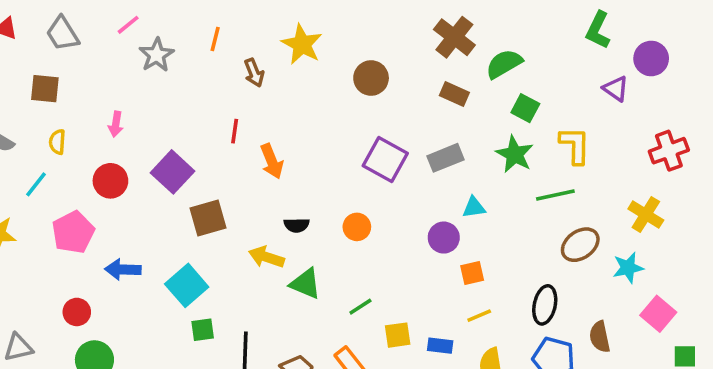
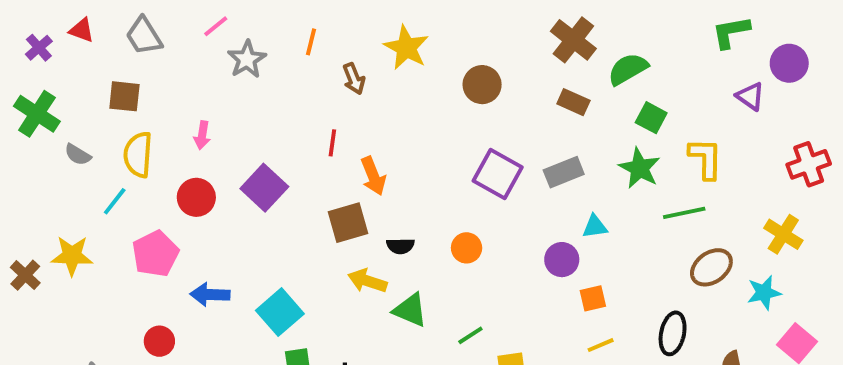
green L-shape: (598, 30) -> (731, 32), turned 54
yellow semicircle: (57, 142) -> (138, 155), size x1.6
brown square: (208, 218) -> (348, 223), moved

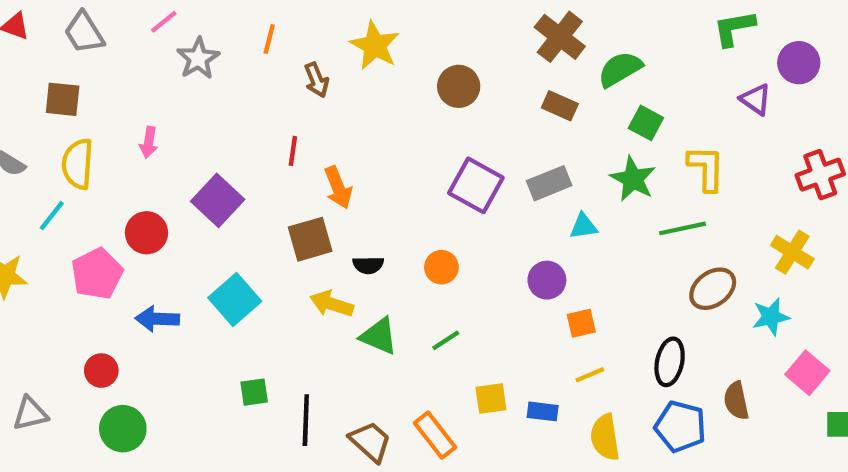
red circle: (196, 197) -> (146, 233), moved
cyan triangle: (595, 227) -> (583, 226), moved
cyan square: (280, 312) -> (235, 299), moved
green line: (470, 335) -> (446, 340), moved

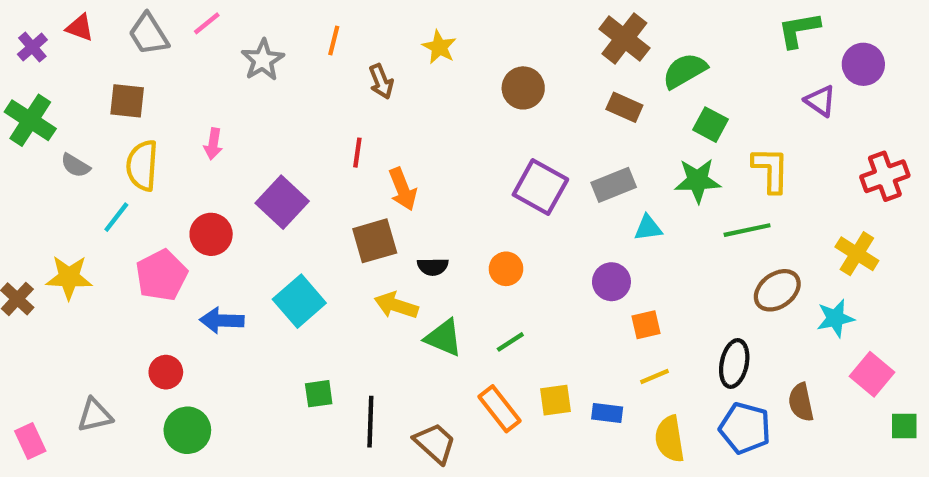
pink line: (164, 22) -> (207, 23), moved
yellow star: (375, 45) -> (439, 47), size x0.7
green star: (633, 179) -> (698, 181), turned -30
orange rectangle: (435, 435) -> (500, 409), moved

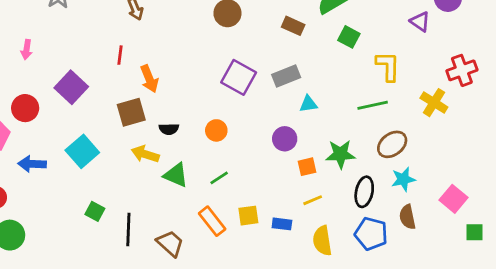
green star: (698, 181) -> (340, 154), moved
yellow cross: (857, 254) -> (434, 103), moved
cyan star: (835, 318) -> (403, 179), moved
green square: (319, 394) -> (95, 211), turned 36

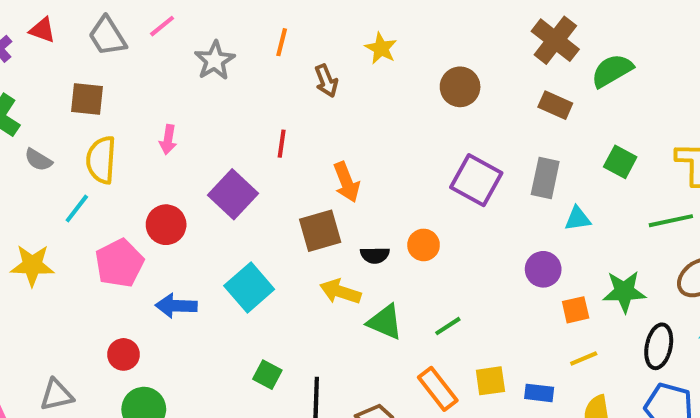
green square: (349, 37) -> (620, 162), moved
red line: (120, 55) -> (282, 144), moved
gray rectangle: (286, 76) -> (545, 178), turned -56
orange circle: (216, 130) -> (424, 245), moved

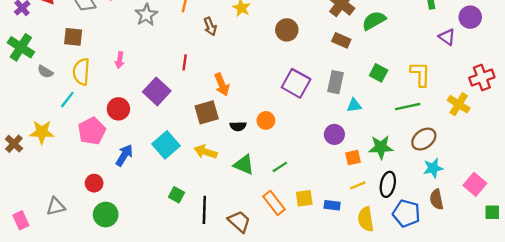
yellow arrow: (340, 292) -> (206, 152), moved
blue arrow: (176, 306) -> (124, 155), turned 120
black ellipse: (659, 346) -> (388, 184), moved

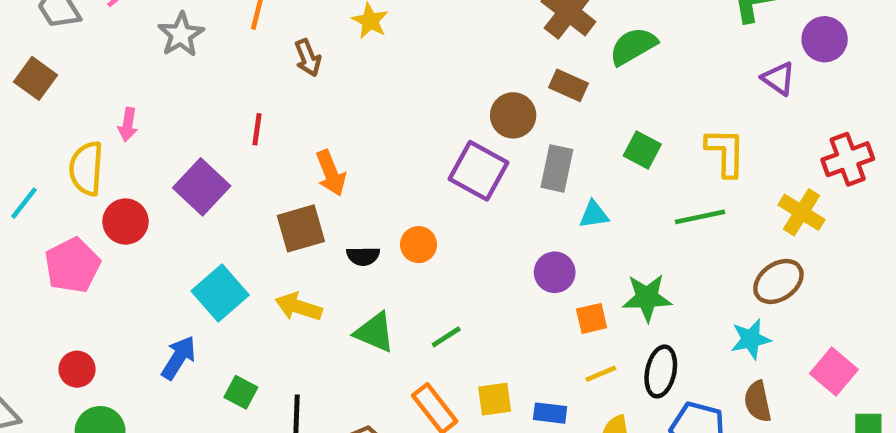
brown circle: (287, 30) -> (513, 115), moved
brown square: (73, 37) -> (36, 78), turned 30
yellow semicircle: (81, 72) -> (86, 168), moved
brown ellipse: (424, 139) -> (778, 281), moved
blue arrow: (124, 155) -> (179, 358), moved

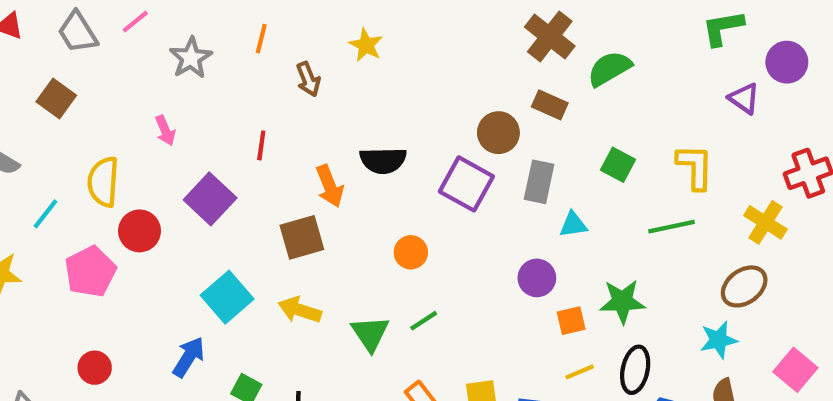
pink arrow: (128, 125) -> (165, 131), moved, turned -32
black semicircle: (363, 256) -> (383, 160), moved, size x1.5
green triangle: (375, 332) -> (370, 333), turned 33
green line: (446, 337) -> (424, 321), moved

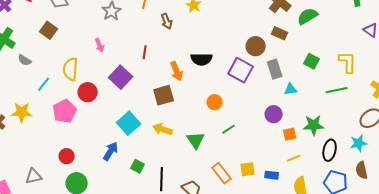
gray rectangle: (539, 182) -> (275, 69), turned -30
green line: (424, 321) -> (229, 129), moved
black ellipse: (635, 370) -> (330, 150), moved

